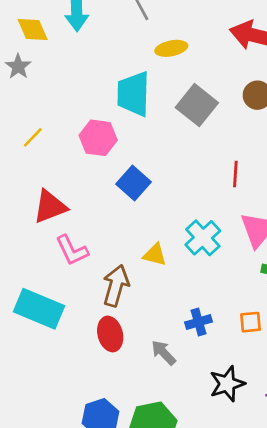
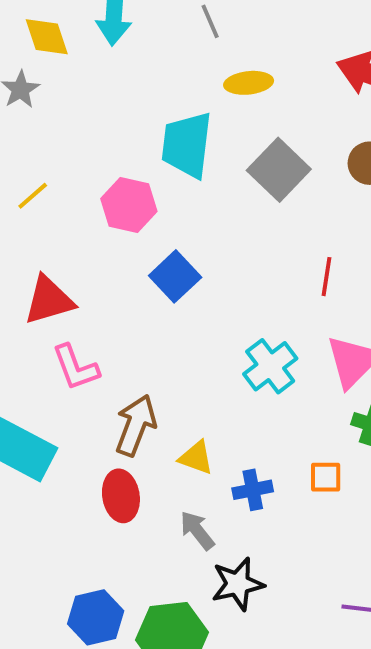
yellow triangle: (155, 255) -> (196, 458), moved
orange square: (250, 322) -> (326, 477), moved
black star: (227, 384) -> (238, 584), moved

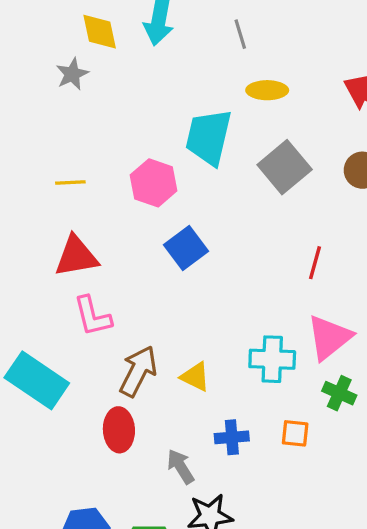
yellow line: (33, 196) -> (70, 183), moved, turned 32
cyan cross: (270, 366) -> (272, 359), moved, turned 33
yellow triangle: (196, 458) -> (195, 377), moved

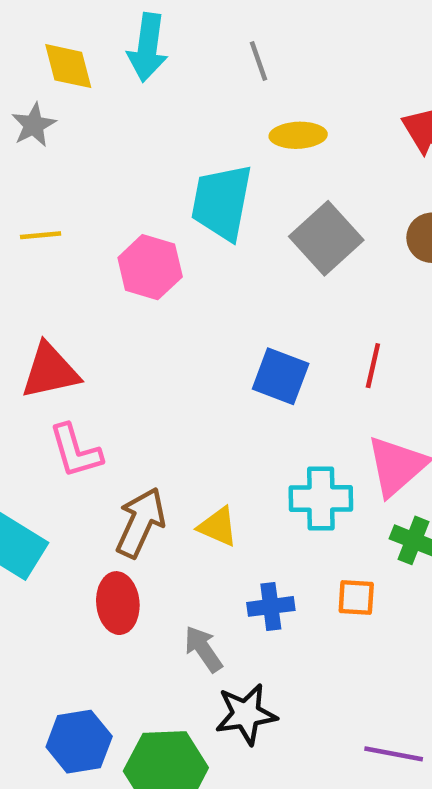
yellow line: (70, 183) -> (41, 235), moved
blue square: (186, 248) -> (281, 376), moved, turned -30

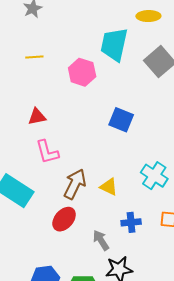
red triangle: (50, 371) -> (37, 117), size x0.7
blue square: (281, 376) -> (121, 120), moved
cyan cross: (321, 499) -> (154, 176), turned 32
red ellipse: (118, 603) -> (64, 219), turned 45

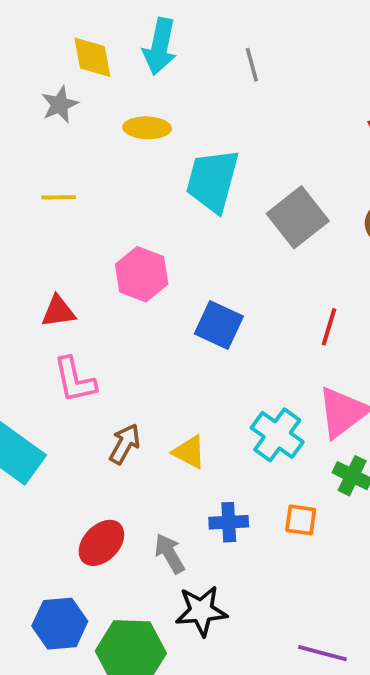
yellow ellipse: (148, 16) -> (147, 128), moved
pink hexagon: (82, 72) -> (142, 274), moved
brown arrow: (75, 184) -> (125, 444), size x0.7
red ellipse: (64, 219) -> (101, 543), moved

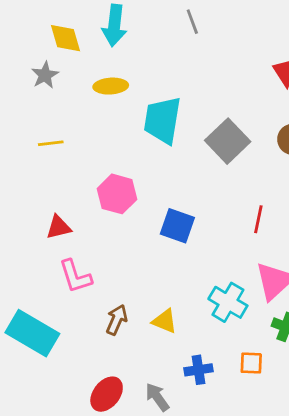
gray line: (252, 65) -> (192, 22), moved

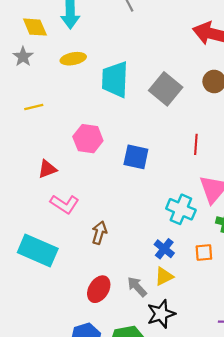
pink L-shape: (75, 276) -> (64, 204), turned -32
yellow triangle: (165, 321) -> (164, 276), moved, turned -42
blue cross: (199, 370) -> (164, 249), moved, turned -36

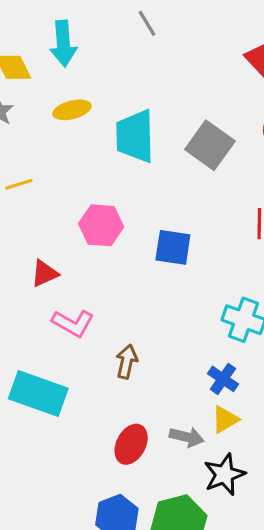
gray arrow: (137, 287) -> (187, 437), turned 150

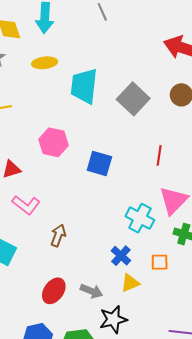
yellow triangle: (225, 419) -> (130, 283), moved

